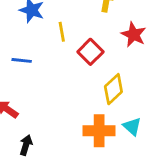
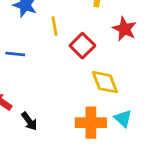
yellow diamond: (113, 89) -> (105, 82), turned -68
black arrow: (26, 145) -> (29, 121), moved, turned 126

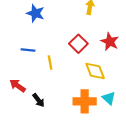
yellow line: (54, 26) -> (50, 63), moved
red star: (124, 29) -> (110, 42), moved

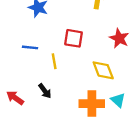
red square: (78, 44) -> (73, 38), moved, turned -36
red arrow: (18, 86) -> (15, 98), moved
black arrow: (39, 100) -> (45, 91), moved

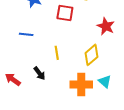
red square: (73, 38) -> (65, 13), moved
yellow line: (54, 61) -> (57, 53), moved
yellow diamond: (103, 70) -> (91, 55), turned 70

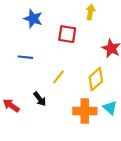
yellow line: (57, 53) -> (58, 77), turned 48

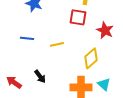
red square: (67, 34) -> (78, 17), moved
yellow line: (58, 77) -> (57, 44), moved, turned 40

